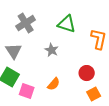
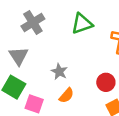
green triangle: (67, 24) -> (82, 24), turned -36
gray star: (52, 50) -> (59, 72), moved

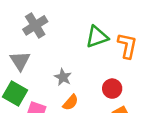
green triangle: (82, 24) -> (97, 37), moved

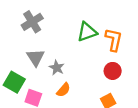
gray triangle: (20, 61) -> (36, 58), moved
red circle: (112, 89) -> (113, 71), moved

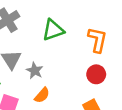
green triangle: (87, 32) -> (53, 30), moved

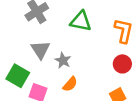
green triangle: (53, 30) -> (81, 21), turned 30

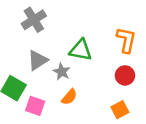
green triangle: (81, 21) -> (81, 50), moved
gray triangle: (40, 50) -> (38, 60), turned 30

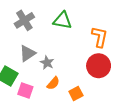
green triangle: (81, 50) -> (62, 20), moved
red circle: (125, 75) -> (99, 66), size x1.5
orange square: (120, 110) -> (76, 94), moved

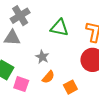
green triangle: (62, 20) -> (59, 28), moved
gray triangle: (27, 53) -> (12, 38), moved, turned 36

